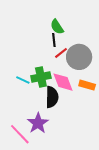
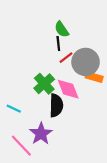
green cross: (41, 77) -> (44, 84), turned -30
cyan line: (23, 80) -> (14, 109), moved
orange rectangle: (87, 85) -> (94, 77), moved

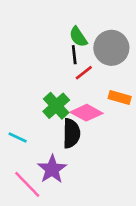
gray circle: (86, 62) -> (111, 48), moved
pink diamond: (68, 89) -> (87, 113), turned -40

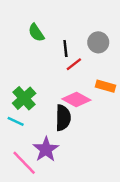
green semicircle: (78, 37) -> (36, 33), moved
gray circle: (111, 48) -> (98, 42), size x0.7
green cross: (56, 106) -> (24, 98), moved

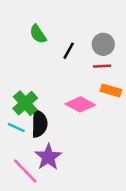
black line: (65, 48) -> (69, 51), turned 35
red line: (74, 64) -> (102, 66), moved, turned 35
black semicircle: (63, 118) -> (39, 124), moved

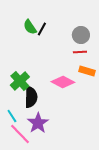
black line: (69, 51) -> (42, 29), moved
cyan line: (16, 127) -> (12, 116), moved, turned 32

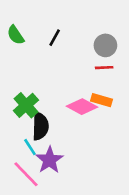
green semicircle: (30, 27) -> (16, 35), moved
orange rectangle: (87, 71) -> (102, 100), moved
cyan line: (12, 116) -> (30, 147), moved

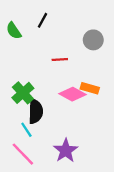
black line: (55, 38) -> (43, 20), moved
red line: (104, 68) -> (60, 59), moved
purple star: (49, 160) -> (66, 151), moved

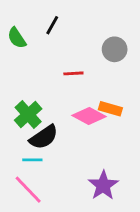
black semicircle: (36, 111) -> (44, 137), turned 55
cyan line: (26, 130) -> (32, 160), turned -56
purple star: (66, 151) -> (103, 185), moved

